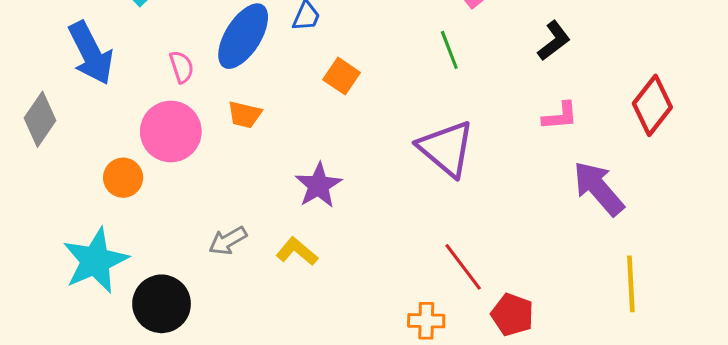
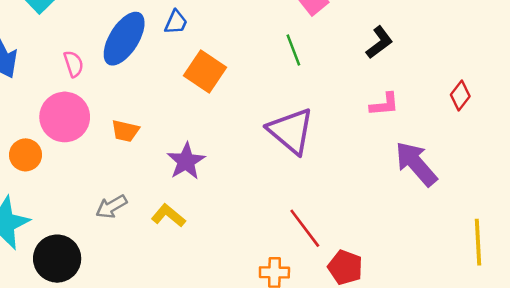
orange square: (342, 76) -> (205, 71), size x1.4
red diamond: (652, 105) -> (460, 95), size x0.6
orange trapezoid: (245, 115) -> (125, 131), moved
yellow line: (631, 284) -> (478, 242), moved

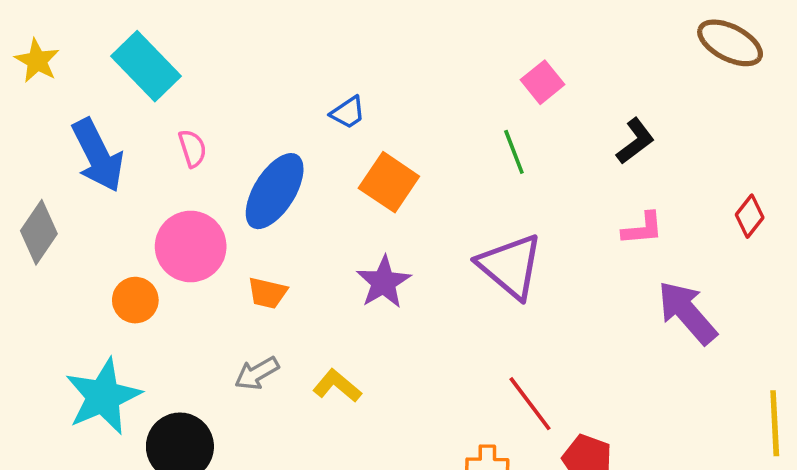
blue trapezoid: (176, 22) -> (348, 113), turned 32
blue ellipse: (124, 39) -> (275, 191), moved
pink semicircle: (74, 64) -> (192, 148), moved
orange trapezoid: (125, 131) -> (267, 293), moved
purple star: (186, 161) -> (384, 282), moved

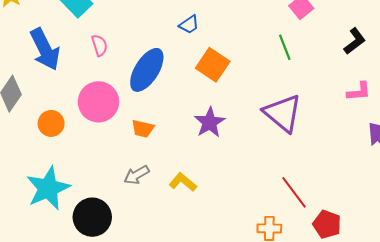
orange circle: (135, 300) -> (51, 123), moved

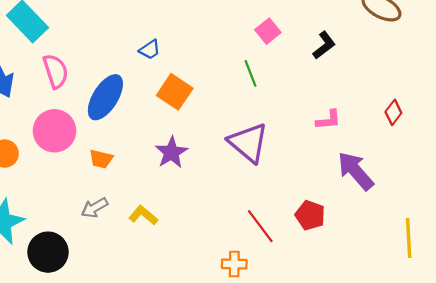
black L-shape: (355, 41) -> (324, 45), moved
pink semicircle: (99, 45) -> (56, 71), size x1.5
red pentagon: (327, 224) -> (310, 215), moved

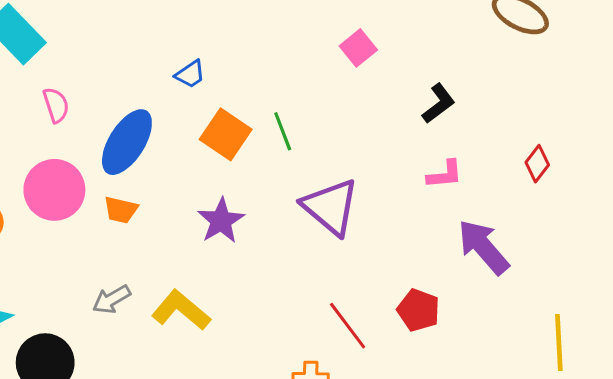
black L-shape: (324, 45) -> (439, 103), moved
pink semicircle: (56, 71) -> (56, 105), size x0.7
green line: (251, 73) -> (283, 131), moved
orange trapezoid: (101, 159) -> (121, 210), moved
yellow L-shape: (143, 215) -> (181, 310), size x1.4

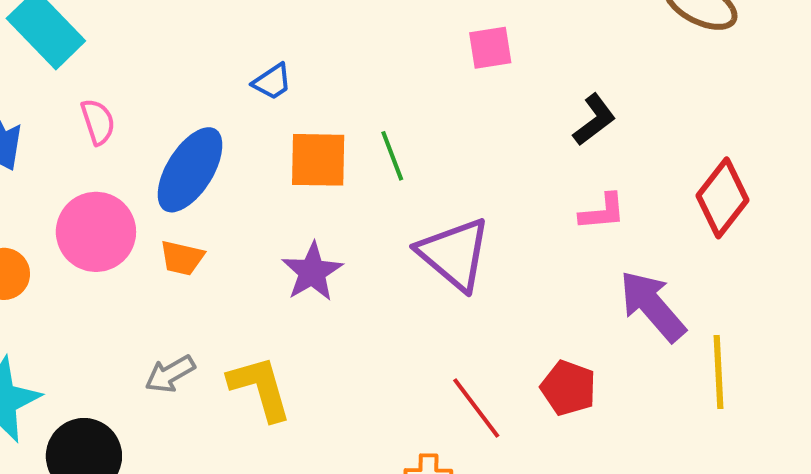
pink square: (358, 48) -> (490, 48), turned 30
orange square: (226, 134) -> (318, 160), turned -33
red diamond: (537, 164) -> (722, 198), size x1.6
yellow L-shape: (181, 310) -> (260, 388), turned 34
yellow line: (559, 343) -> (718, 372), moved

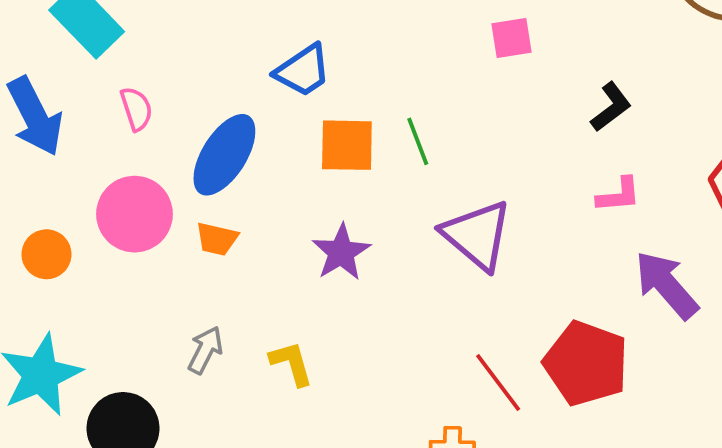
blue trapezoid: (272, 82) -> (303, 71), size x1.5
gray arrow: (170, 374) -> (205, 350), turned 147
yellow L-shape: (260, 388) -> (291, 363), size x0.7
red pentagon: (568, 388) -> (586, 363), size x1.6

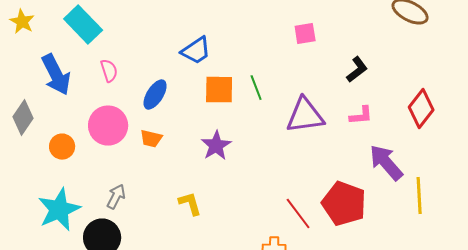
blue ellipse: (224, 155) -> (155, 95), size x0.7
purple triangle: (477, 235) -> (305, 116), moved, turned -48
gray arrow: (205, 350) -> (116, 197), moved

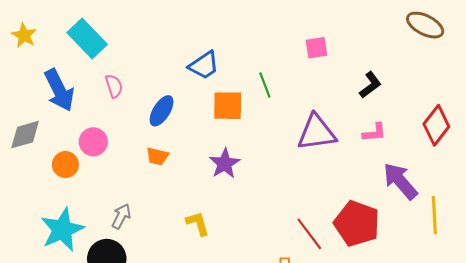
green line: (256, 88) -> (265, 85), moved
gray diamond: (23, 118) -> (25, 135), turned 40
pink circle: (108, 126) -> (93, 142), moved, size x0.7

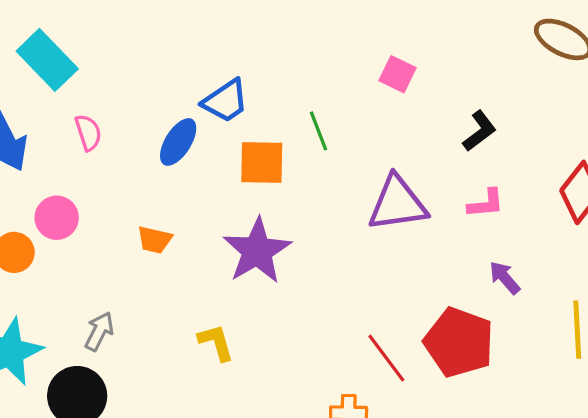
pink square: (317, 48) -> (397, 74), turned 35
blue ellipse: (162, 111) -> (178, 142), moved
purple star: (225, 164) -> (257, 251), size x1.4
purple arrow: (400, 181) -> (505, 278), moved, size x0.6

